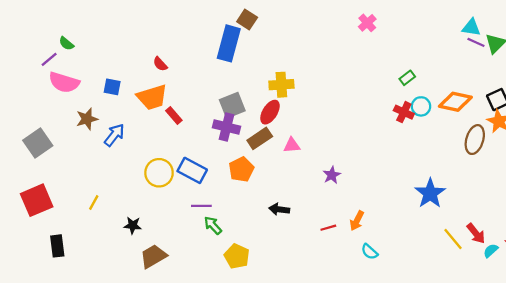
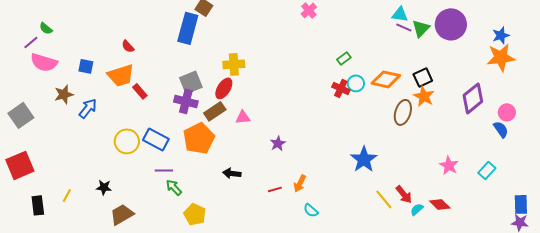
orange pentagon: (241, 169) -> (199, 138), size x1.4
yellow line: (94, 202) -> (67, 195), moved

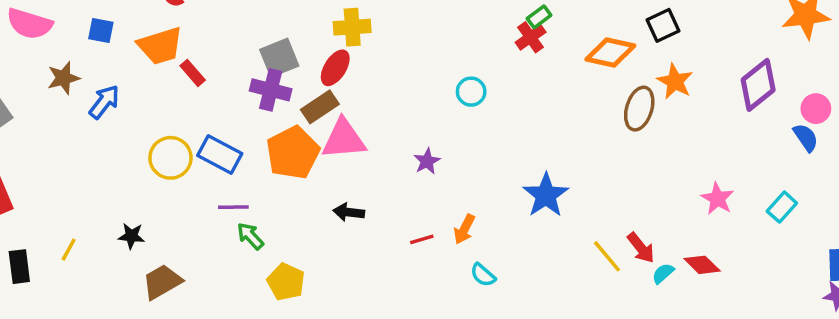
black square: (423, 77) -> (663, 25), moved
cyan circle: (356, 83) -> (471, 92), moved
red cross: (341, 88) -> (531, 37), moved, turned 30
pink triangle: (243, 117) -> (344, 139), moved, size x1.8
blue star: (364, 159) -> (546, 195), moved

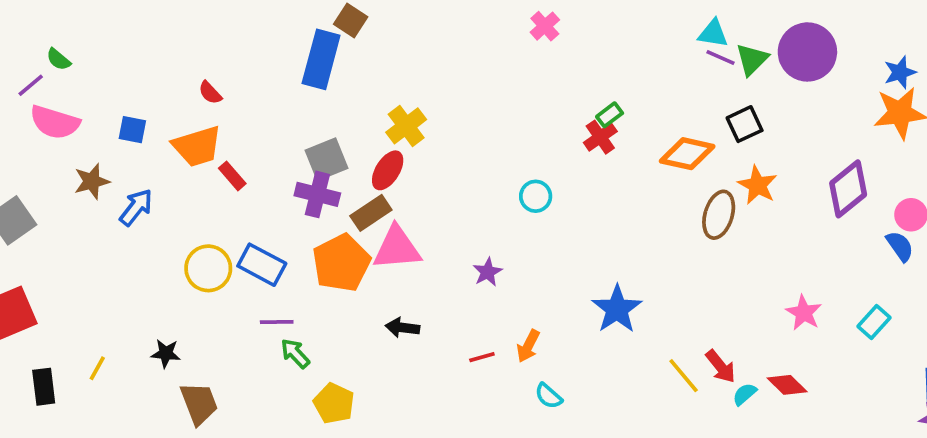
yellow cross: (352, 27) -> (406, 126), turned -33
brown trapezoid: (162, 282) -> (199, 403), turned 99

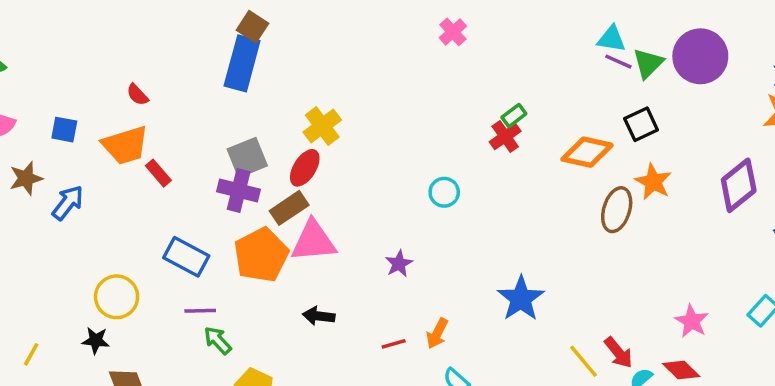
brown square: (351, 21) -> (252, 27), moved
yellow circle: (208, 268) -> (117, 297), moved
pink star: (804, 313) -> (692, 321), moved

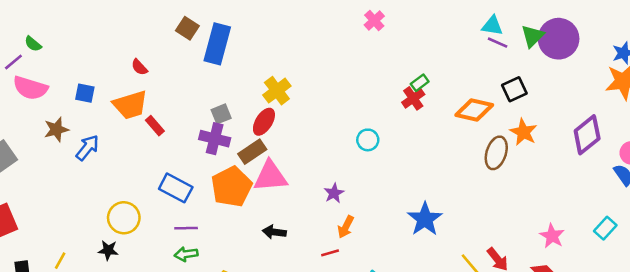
brown square: (252, 27) -> (187, 28), moved
green triangle: (648, 63) -> (533, 36), moved
gray square: (247, 157) -> (221, 114), size x0.7
orange arrow: (437, 333) -> (346, 227), moved
green arrow: (218, 340) -> (186, 254), moved, turned -55

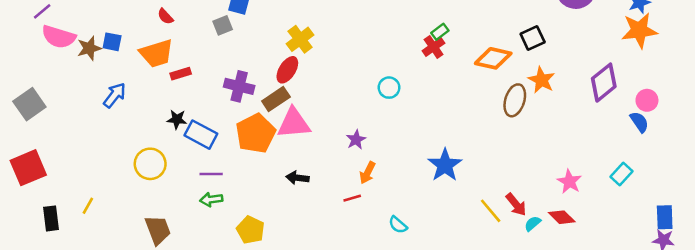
gray square: (221, 114) -> (223, 25), moved
red rectangle: (155, 126) -> (181, 74), turned -66
brown star: (56, 130) -> (89, 48), moved
black star: (108, 250) -> (177, 119), moved

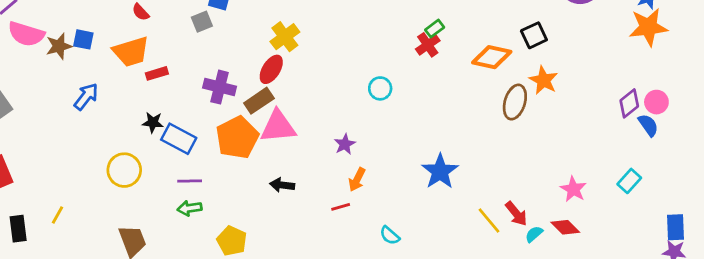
purple diamond: (604, 83) -> (629, 103), moved, size x0.7

